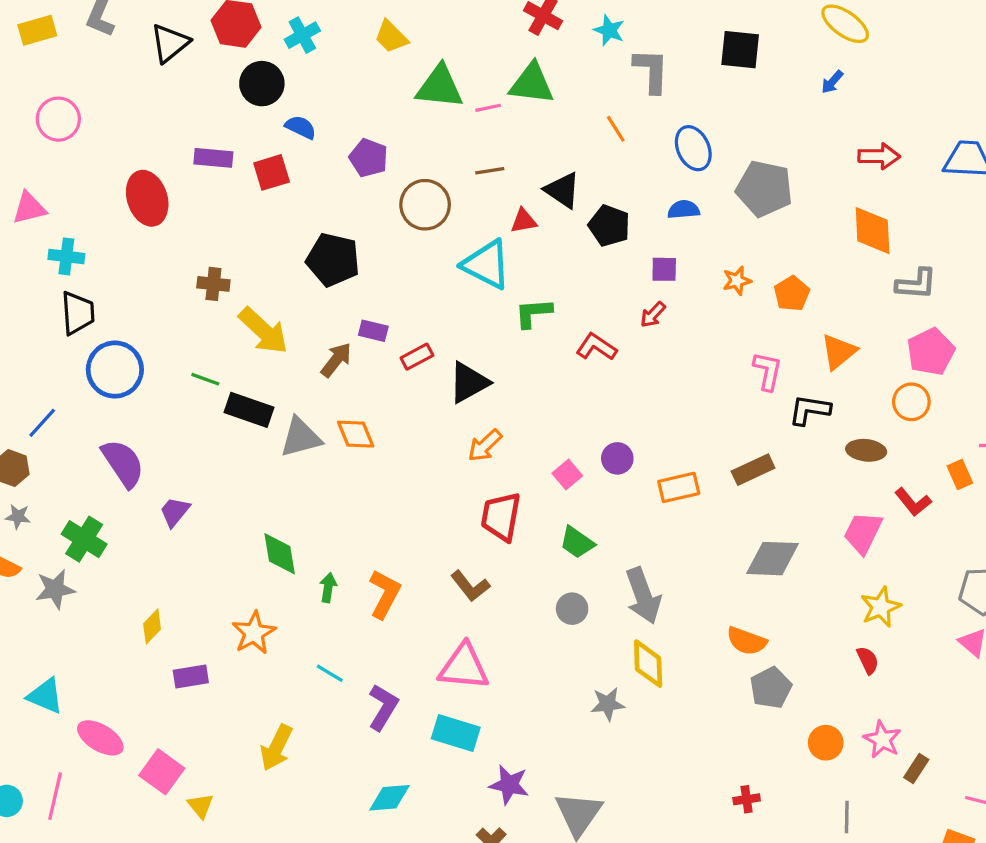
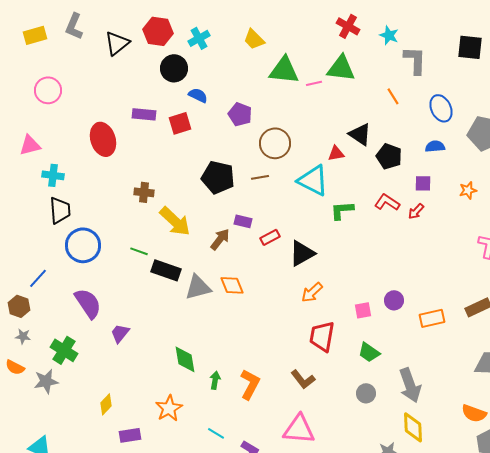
brown line: (490, 171) -> (260, 177), moved
red L-shape: (596, 347) -> (387, 202), moved
pink square: (567, 475) -> (363, 310), turned 30

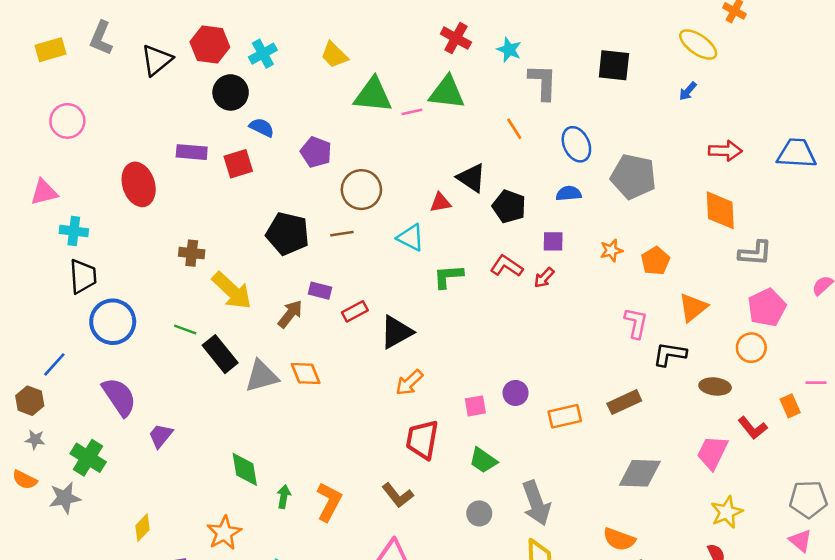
cyan triangle: (313, 180) -> (411, 238), size x0.7
black rectangle: (166, 270) -> (220, 354), turned 32

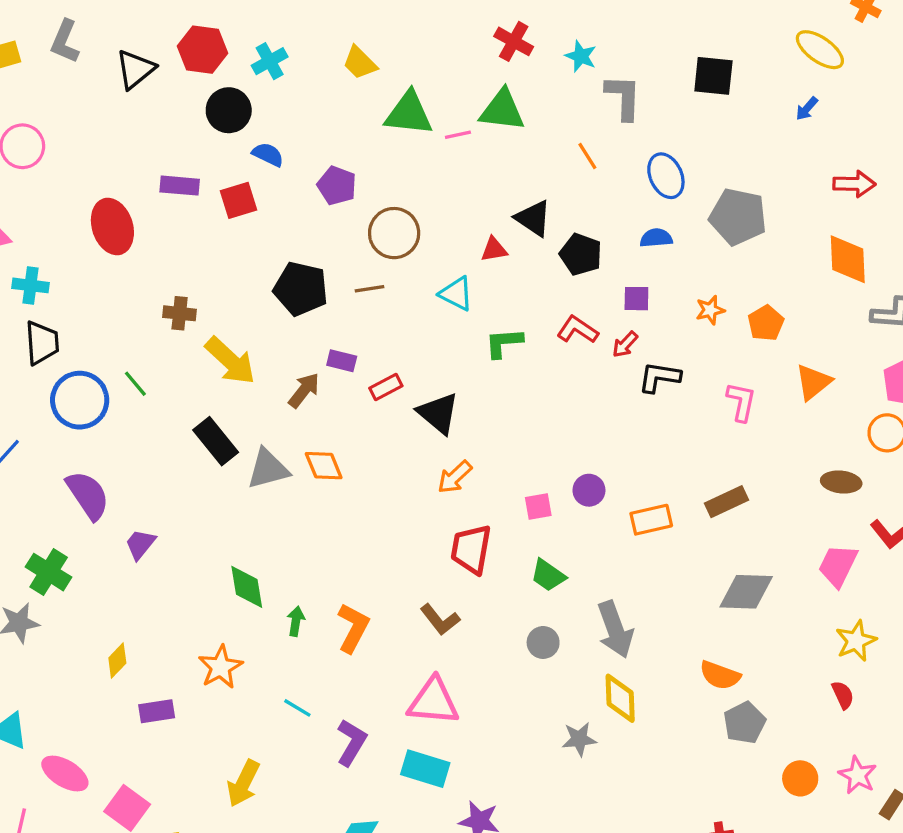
green line: (185, 329) -> (135, 384), moved, turned 30
black triangle: (396, 332) -> (438, 413), turned -51
black L-shape: (670, 354) -> (659, 377), moved

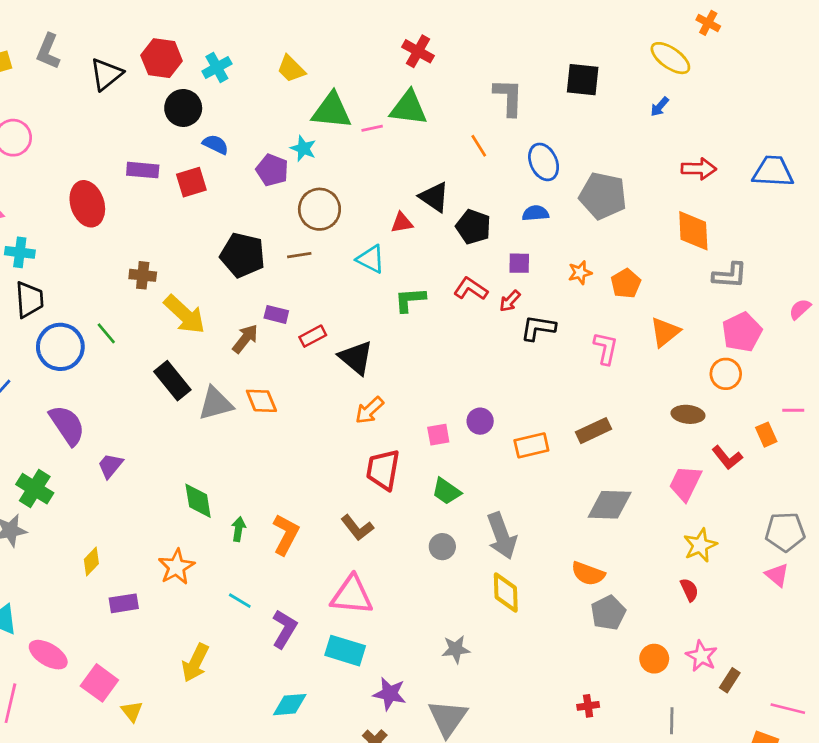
cyan star: (581, 56) -> (303, 148), moved
gray star: (579, 739) -> (456, 649), moved

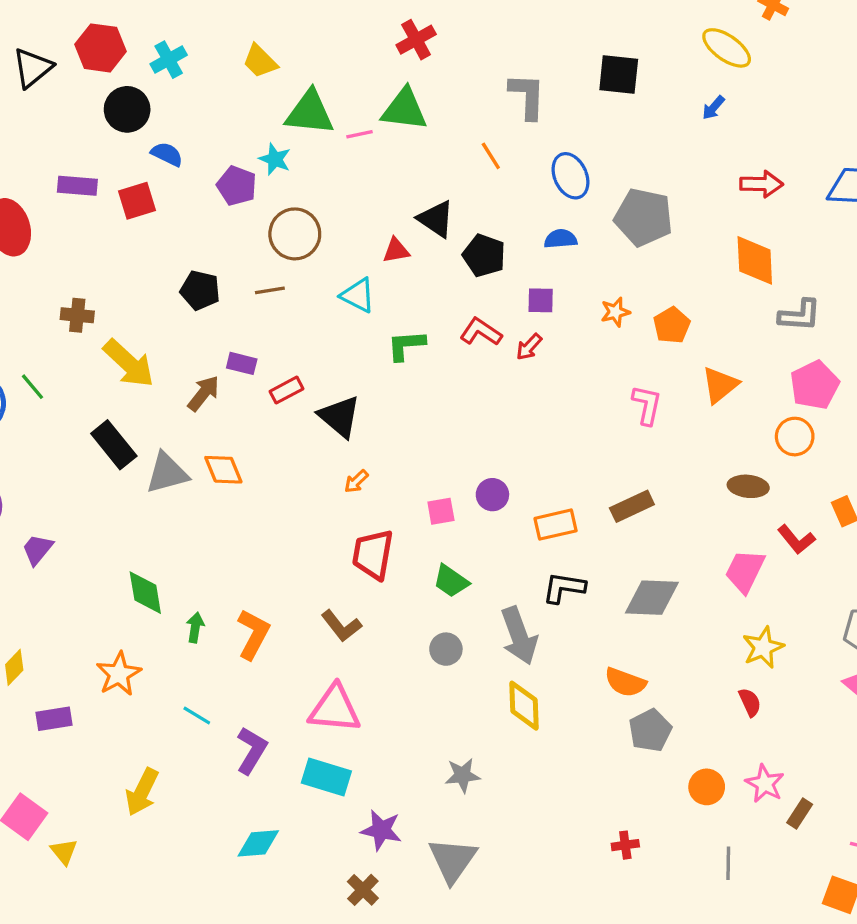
red cross: (418, 51) -> (416, 40), turned 32
black pentagon: (243, 255) -> (200, 290), size x0.7
black L-shape: (538, 328) -> (564, 588), moved
orange arrow: (369, 410) -> (356, 481), size x0.7

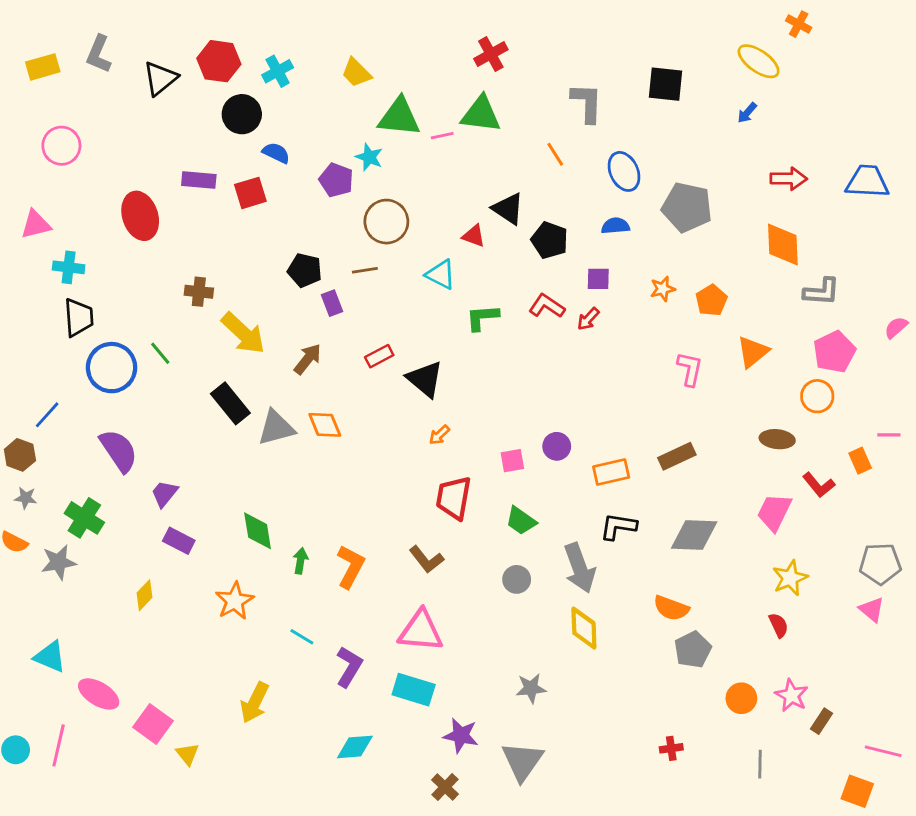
red triangle: (396, 251) -> (474, 236), turned 30
purple rectangle: (242, 363) -> (332, 303), moved, turned 55
purple rectangle: (54, 719) -> (179, 541), moved, turned 36

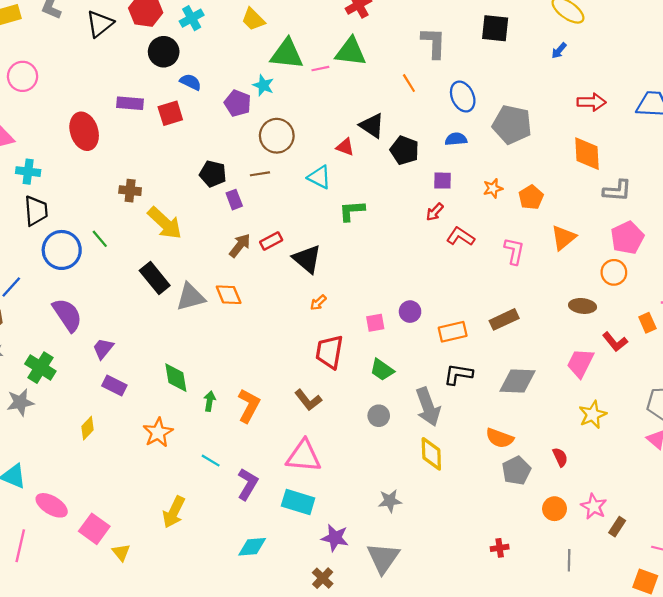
red L-shape: (547, 306) -> (460, 237), moved
brown arrow: (308, 359) -> (240, 245), moved
red semicircle: (779, 625) -> (560, 457), moved

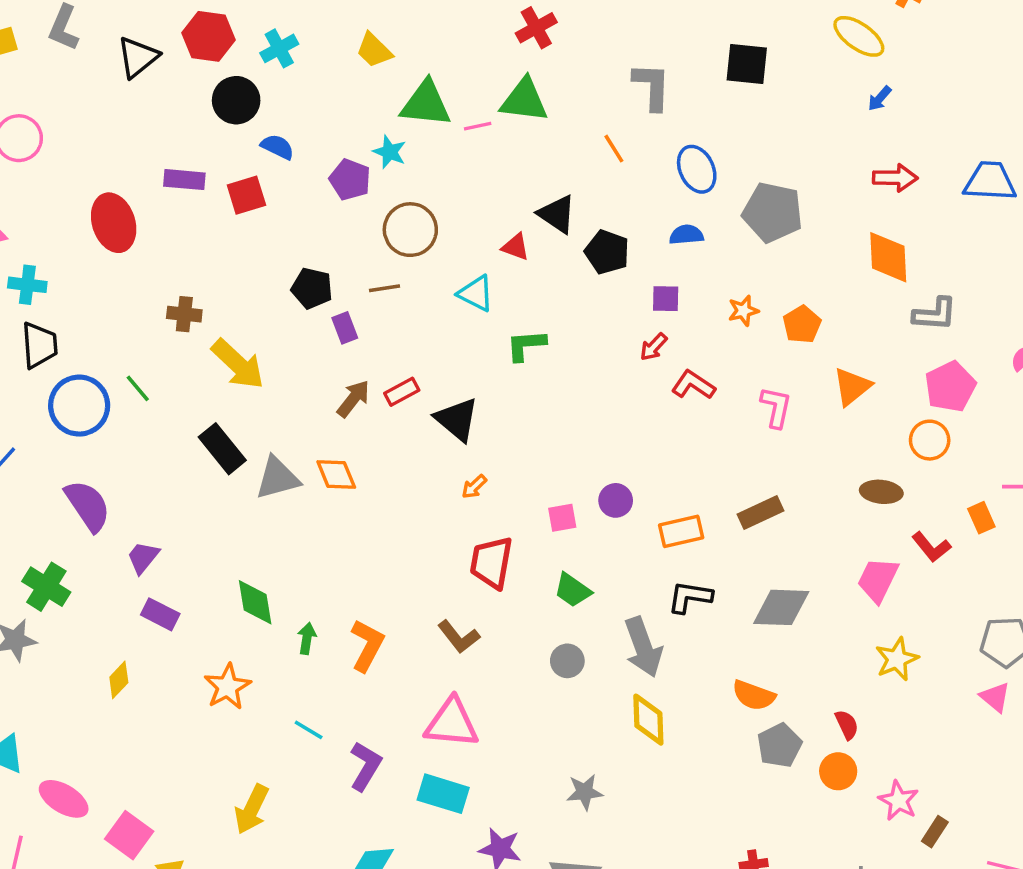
blue arrow: (559, 51) -> (880, 98), moved
orange circle: (555, 509) -> (838, 771), moved

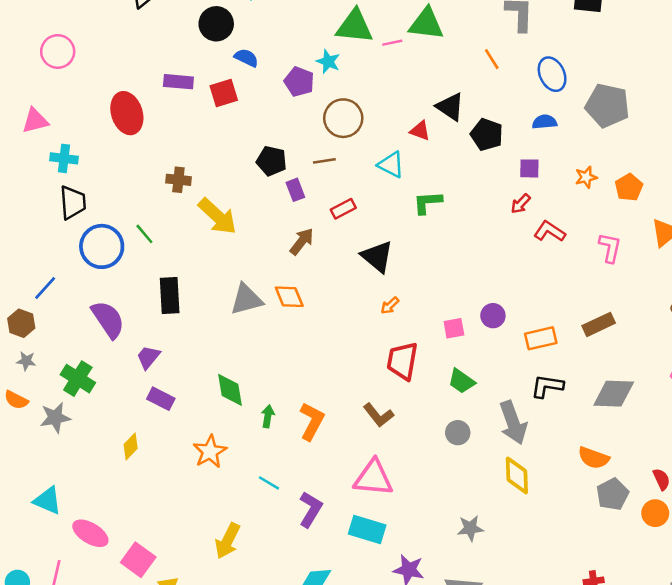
red rectangle: (402, 392) -> (343, 209), moved
black rectangle: (222, 449) -> (170, 296), moved, turned 36

